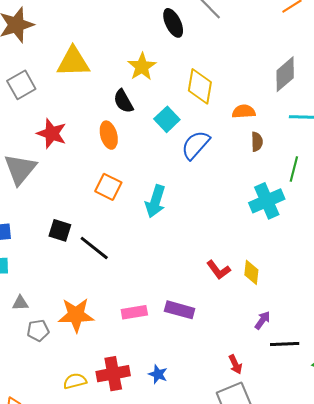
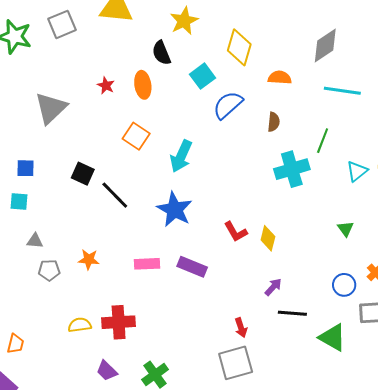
red star: (52, 133) -> (106, 85), moved, size x0.6
brown semicircle: (257, 142) -> (274, 122), moved
orange star: (76, 315) -> (89, 259), size x0.6
blue star: (158, 374) -> (175, 209), moved, size x1.8

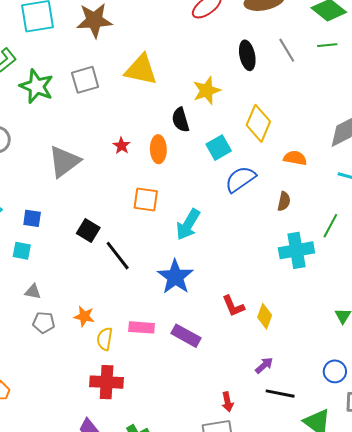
orange square: (136, 136) -> (146, 199), turned -32
yellow semicircle: (80, 325) -> (105, 339), moved, turned -80

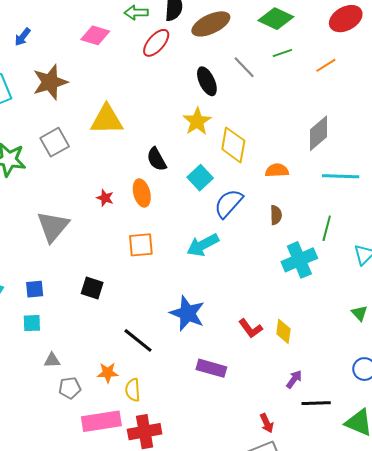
yellow star: (207, 91) -> (197, 121), moved
cyan arrow: (188, 225) -> (203, 245), moved, turned 44
black line: (118, 256) -> (138, 340), moved
pink rectangle: (142, 327) -> (101, 421), moved, size x1.5

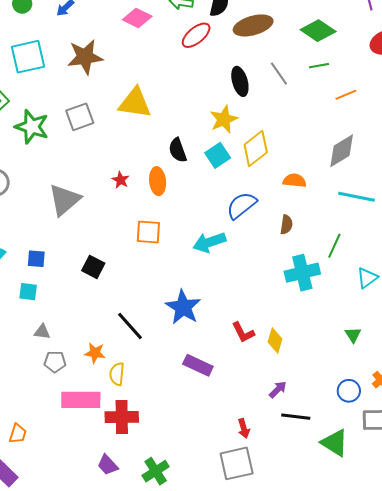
orange line: (326, 65) -> (346, 95), moved
yellow diamond: (233, 145) -> (256, 148), turned 33
cyan square: (200, 178) -> (218, 155), moved

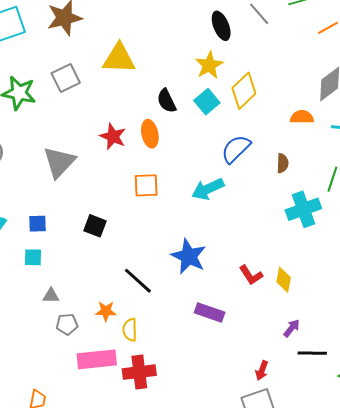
red star: (121, 180) -> (113, 136), size x1.5
orange semicircle: (295, 181) -> (302, 117), moved
red arrow: (244, 428) -> (262, 370), turned 42

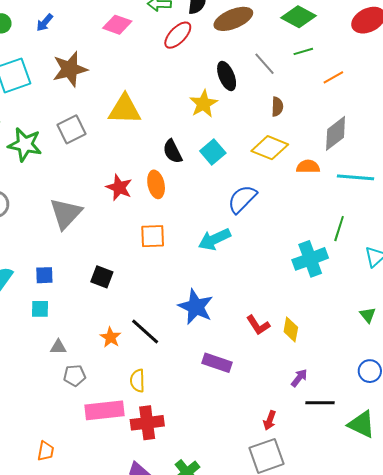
yellow star: (209, 65) -> (203, 104), moved
yellow diamond: (244, 91) -> (270, 148), moved, turned 66
brown semicircle: (283, 163) -> (277, 107), moved
orange star: (106, 311) -> (111, 337), moved, turned 30

